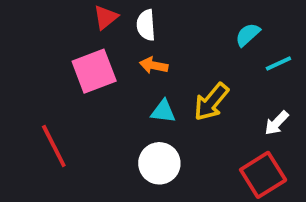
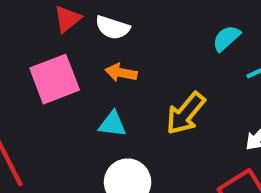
white semicircle: (146, 25) -> (113, 27), turned -68
cyan triangle: (163, 111) -> (113, 124), moved

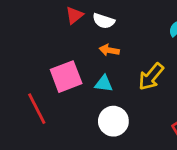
pink square: (55, 79) -> (66, 77), moved

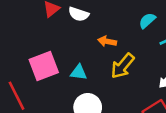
orange arrow: (109, 50) -> (107, 41), moved

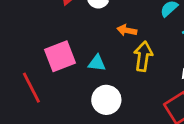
yellow arrow: (123, 66) -> (143, 56), turned 148

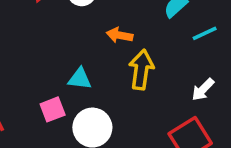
pink square: (60, 56) -> (53, 109), moved, size x0.6

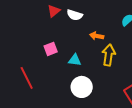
pink square: (53, 109) -> (51, 49), moved

